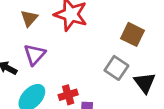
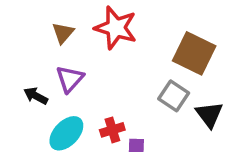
brown square: (133, 34) -> (194, 53), size x1.4

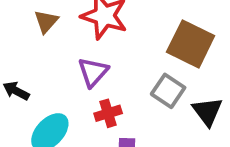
purple triangle: (70, 79) -> (93, 72), moved
red cross: (112, 130) -> (108, 113), moved

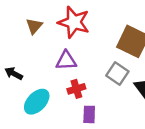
purple triangle: (93, 72) -> (66, 61), turned 45

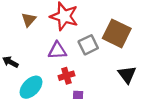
gray square: (117, 73) -> (88, 45), moved, turned 30

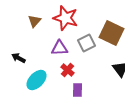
red cross: (66, 76) -> (68, 70), turned -32

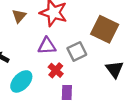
gray square: (86, 43) -> (77, 51), moved

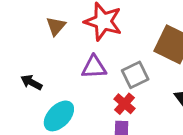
red cross: (56, 70) -> (124, 104), moved

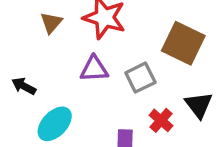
red cross: (124, 104) -> (161, 120), moved

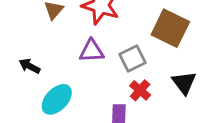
red cross: (161, 120) -> (140, 90), moved

